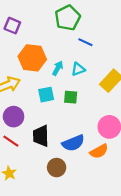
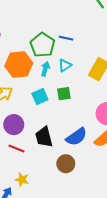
green pentagon: (68, 18) -> (42, 45), moved

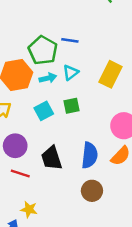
cyan arrow: (45, 69) -> (48, 78), turned 64
blue semicircle: (76, 137) -> (90, 155), turned -45
brown circle: (66, 164) -> (92, 191), moved

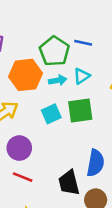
green square: (72, 106) -> (80, 111), size x1.5
black trapezoid: (52, 158) -> (69, 183), moved

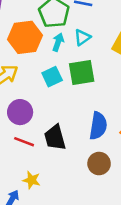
cyan arrow: (58, 80) -> (58, 42), turned -60
black trapezoid: (69, 183) -> (55, 138), moved

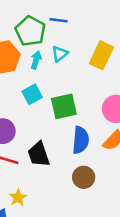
green square: (82, 73) -> (64, 106), moved
yellow star: (31, 180) -> (18, 198), turned 30

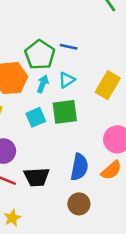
green square: (64, 106) -> (65, 112), moved
black trapezoid: (39, 154) -> (37, 177), turned -80

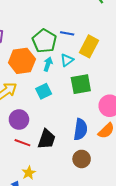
yellow rectangle: (108, 85) -> (89, 46), moved
green square: (65, 112) -> (81, 84), moved
black trapezoid: (37, 177) -> (47, 139), turned -65

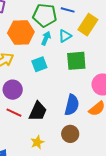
green pentagon: (44, 41) -> (45, 15), turned -30
yellow star: (29, 173) -> (37, 142), moved

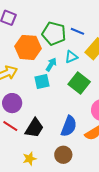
cyan arrow: (46, 38) -> (51, 64), moved
green square: (76, 61) -> (79, 83), turned 35

